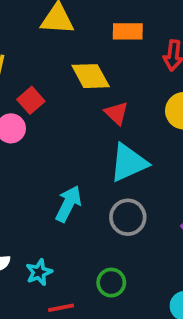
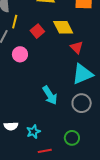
red square: (31, 100) -> (37, 31), moved
cyan arrow: (68, 204) -> (50, 95), turned 120

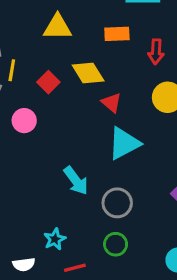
gray circle: (82, 103) -> (117, 203), moved
white semicircle: (11, 126) -> (24, 264), moved

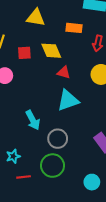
red square: (48, 82) -> (24, 53), turned 32
red triangle: (112, 103) -> (64, 72), turned -32
green circle: (116, 244) -> (53, 166), size x1.5

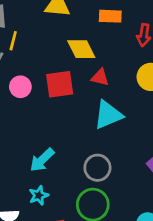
red square: (24, 53) -> (60, 84), moved, size x1.5
cyan arrow: (33, 120) -> (42, 160), moved, turned 78

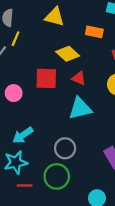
yellow diamond: (81, 49) -> (68, 54), turned -30
pink circle: (20, 87) -> (14, 93), moved
cyan star: (39, 195) -> (16, 162), size x1.5

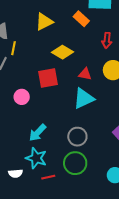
yellow triangle: (55, 17) -> (44, 22), turned -30
orange rectangle: (94, 32) -> (81, 19), moved, turned 42
red triangle: (79, 78) -> (85, 74), moved
cyan star: (16, 162) -> (36, 158), turned -30

